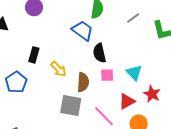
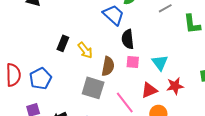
black rectangle: (34, 55) -> (63, 43), moved
blue pentagon: (16, 82) -> (40, 79), moved
red star: (152, 94) -> (175, 86), turned 30

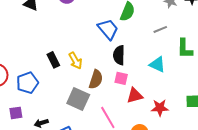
black rectangle: (63, 43) -> (53, 60), moved, turned -56
cyan triangle: (160, 63) -> (157, 64), moved, turned -36
red triangle: (149, 90) -> (135, 96), moved

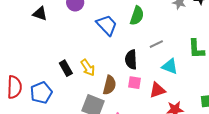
blue trapezoid: (108, 29) -> (107, 25), moved
gray line: (160, 29) -> (156, 44), moved
red triangle: (135, 96) -> (157, 90), moved

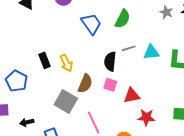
gray line: (156, 44) -> (129, 48), moved
cyan triangle: (170, 66) -> (151, 52), moved, turned -36
blue pentagon: (41, 93) -> (17, 81), turned -30

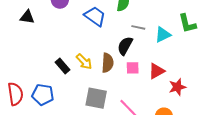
gray line: (129, 48) -> (138, 27), turned 48
cyan triangle: (151, 52) -> (163, 35), moved
black semicircle: (110, 61) -> (125, 46), turned 42
brown semicircle: (85, 84) -> (108, 63), moved

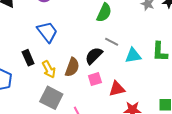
blue trapezoid: (95, 16) -> (47, 32), moved
yellow arrow: (84, 62) -> (49, 69), moved
pink square: (133, 68) -> (95, 79), turned -32

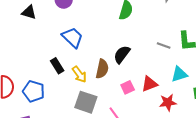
gray line: (112, 42) -> (164, 46), moved
cyan triangle: (133, 55) -> (179, 74), moved
pink square: (95, 79) -> (128, 87), moved

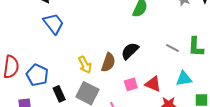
blue trapezoid: (72, 37) -> (54, 24), moved
black rectangle: (57, 66) -> (59, 94), moved
red triangle: (149, 84) -> (153, 84), turned 36

